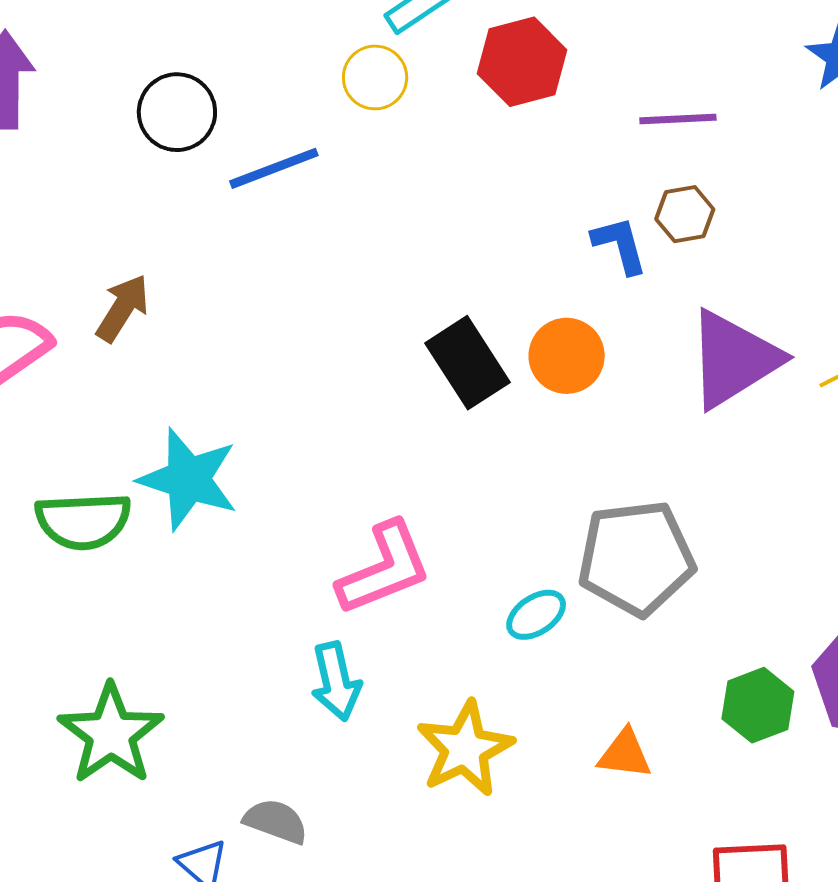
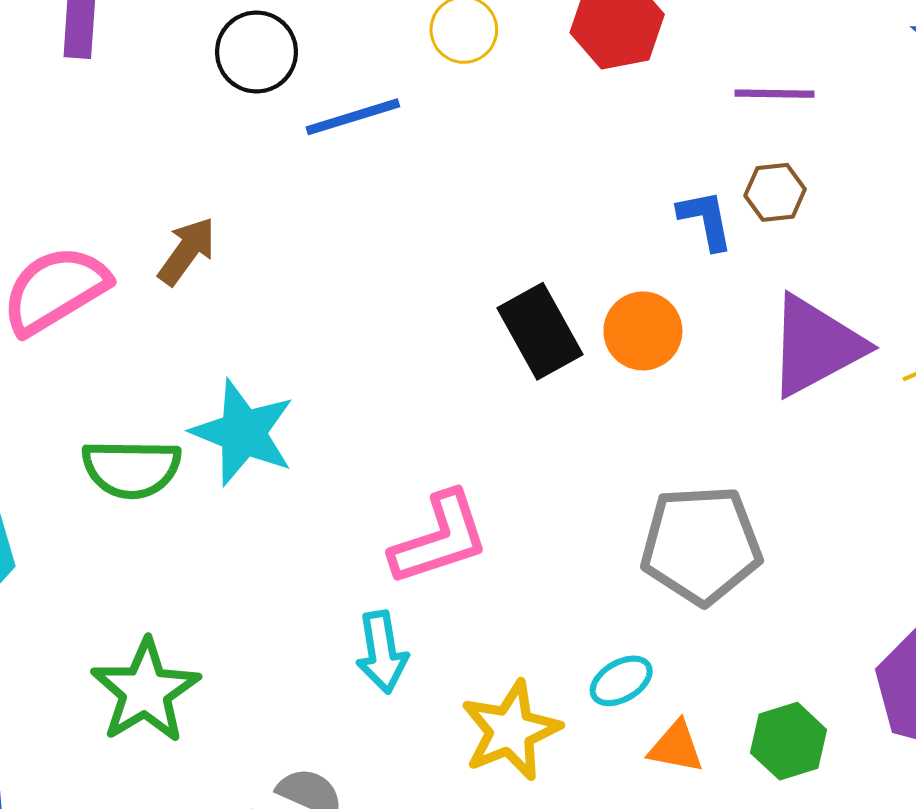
cyan ellipse: (536, 615) -> (621, 681), moved
green hexagon: (758, 705) -> (789, 741), moved

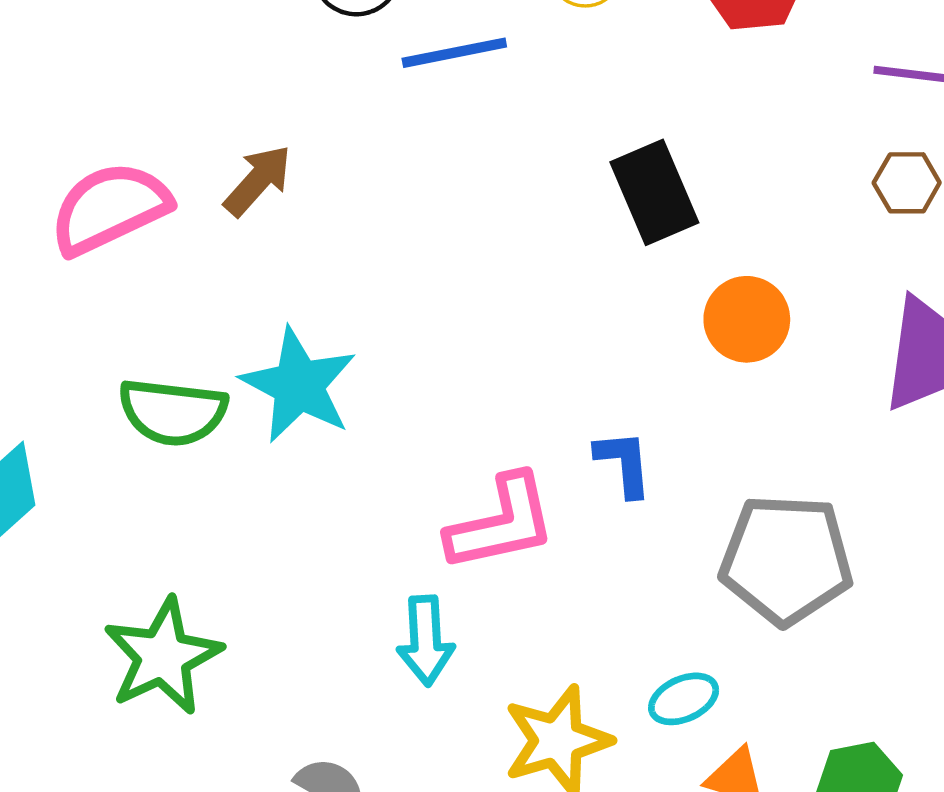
blue L-shape: (706, 220) -> (624, 463), moved
black rectangle: (540, 331) -> (654, 192), moved

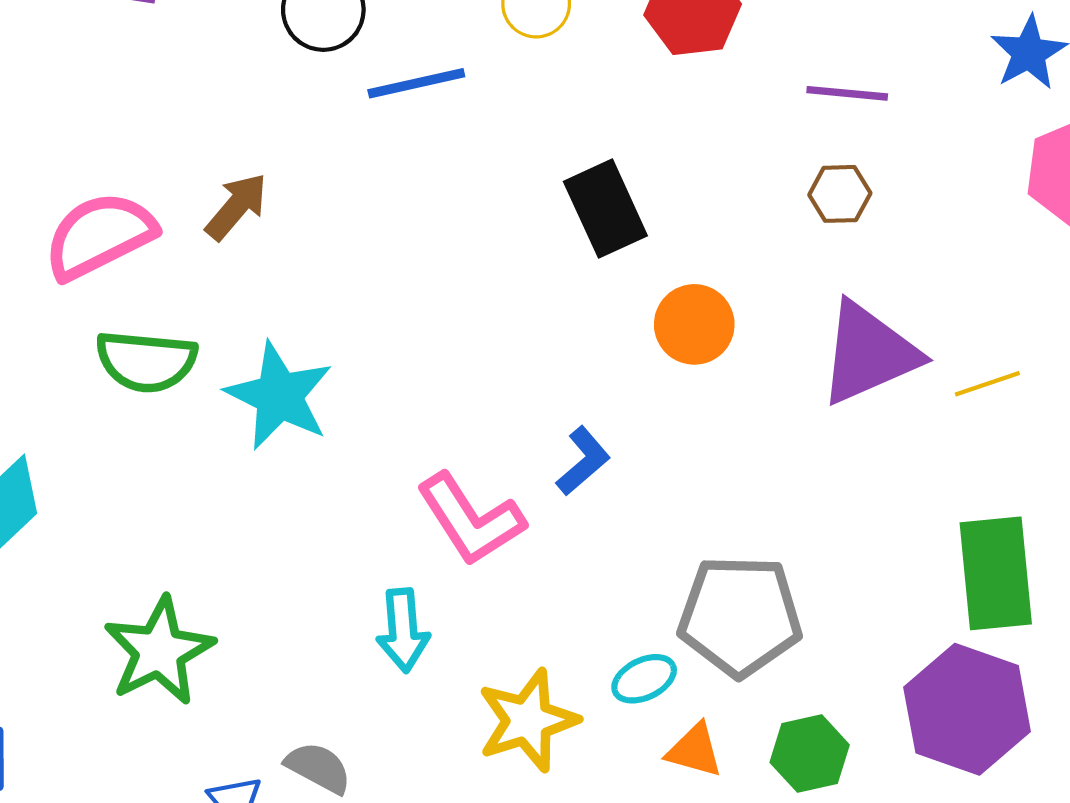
green semicircle: (173, 412) -> (146, 361), moved
blue L-shape: (624, 463) -> (583, 461), turned 56
pink L-shape: (501, 523) -> (471, 519), turned 71
gray pentagon: (786, 559) -> (740, 616), moved

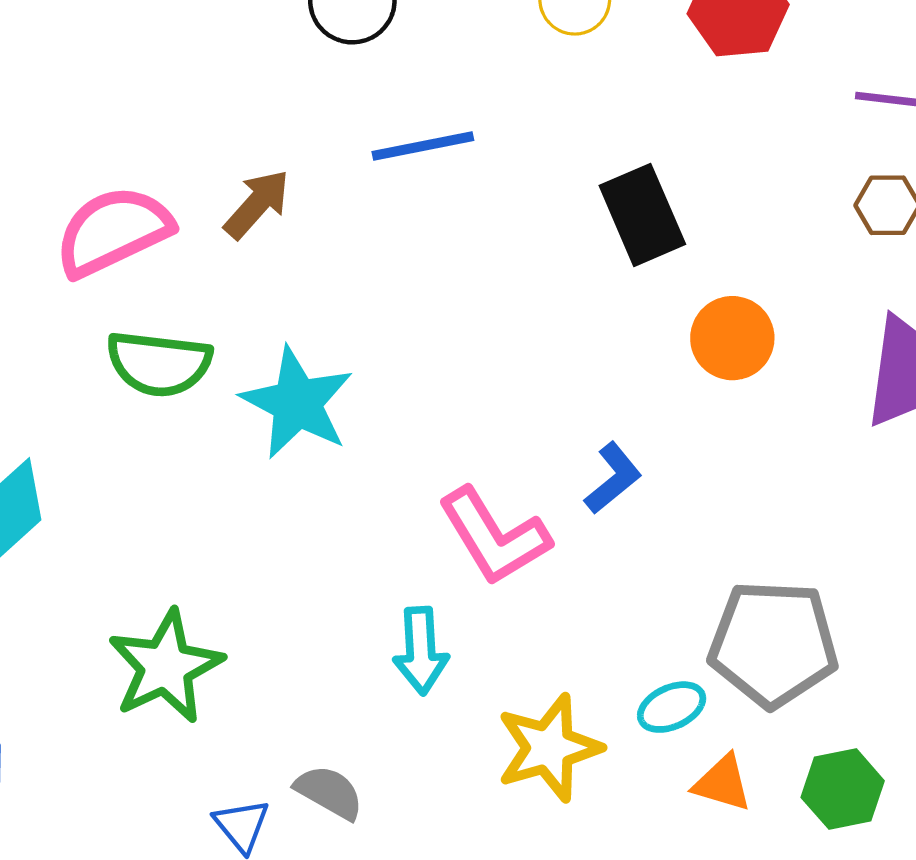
blue line: (416, 83) -> (423, 146), moved

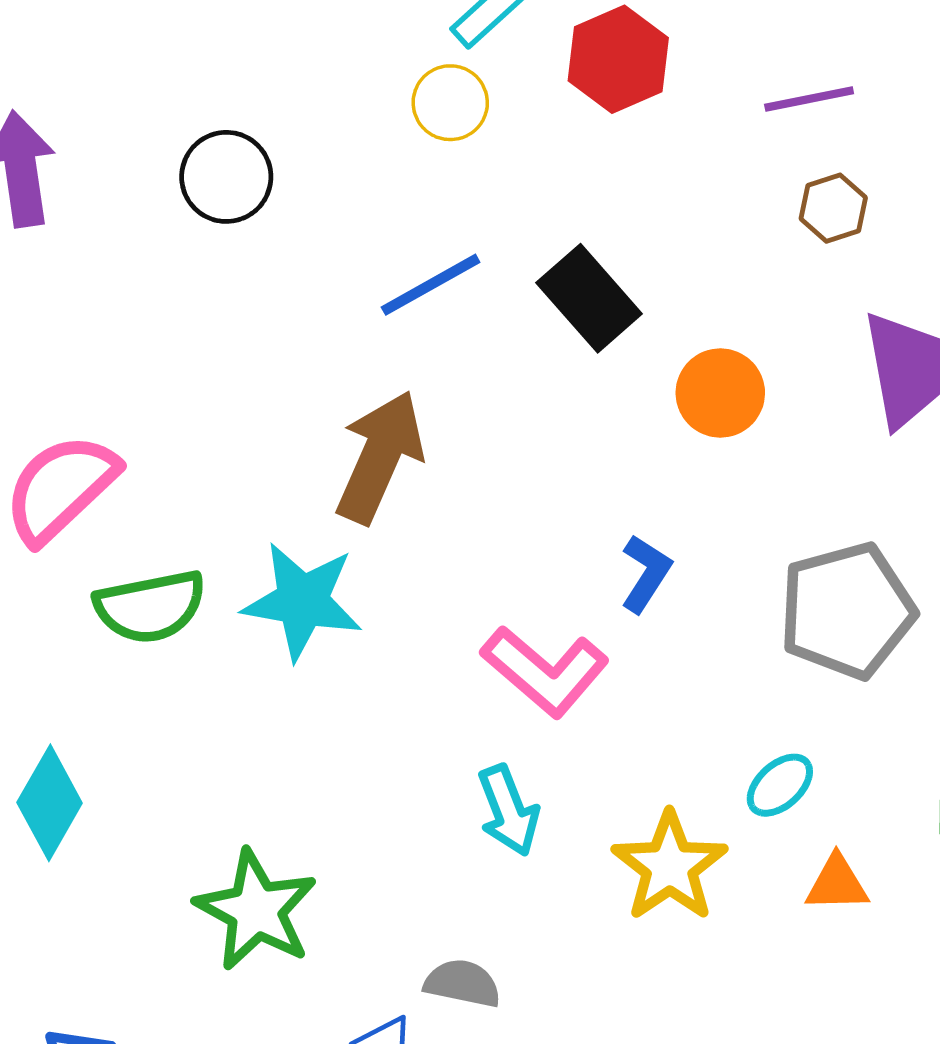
blue line: (423, 146) -> (431, 285), moved
brown arrow: (257, 204) -> (380, 457), moved, size x1.6
gray pentagon: (773, 644) -> (847, 611), moved
orange triangle: (722, 783) -> (837, 884), moved

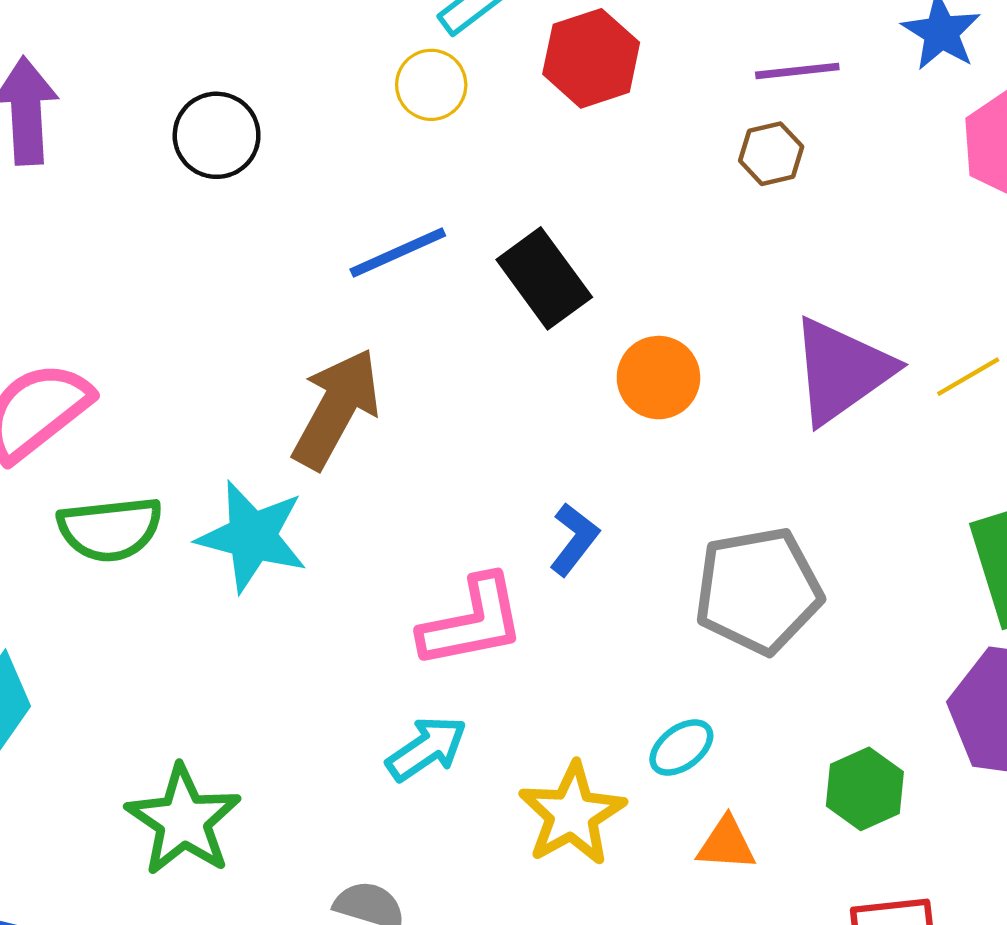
purple line: (809, 99) -> (797, 71), moved
brown hexagon: (833, 208) -> (771, 154), moved
pink L-shape: (545, 671) -> (472, 622), turned -57
cyan arrow: (508, 811) -> (427, 749), turned -108

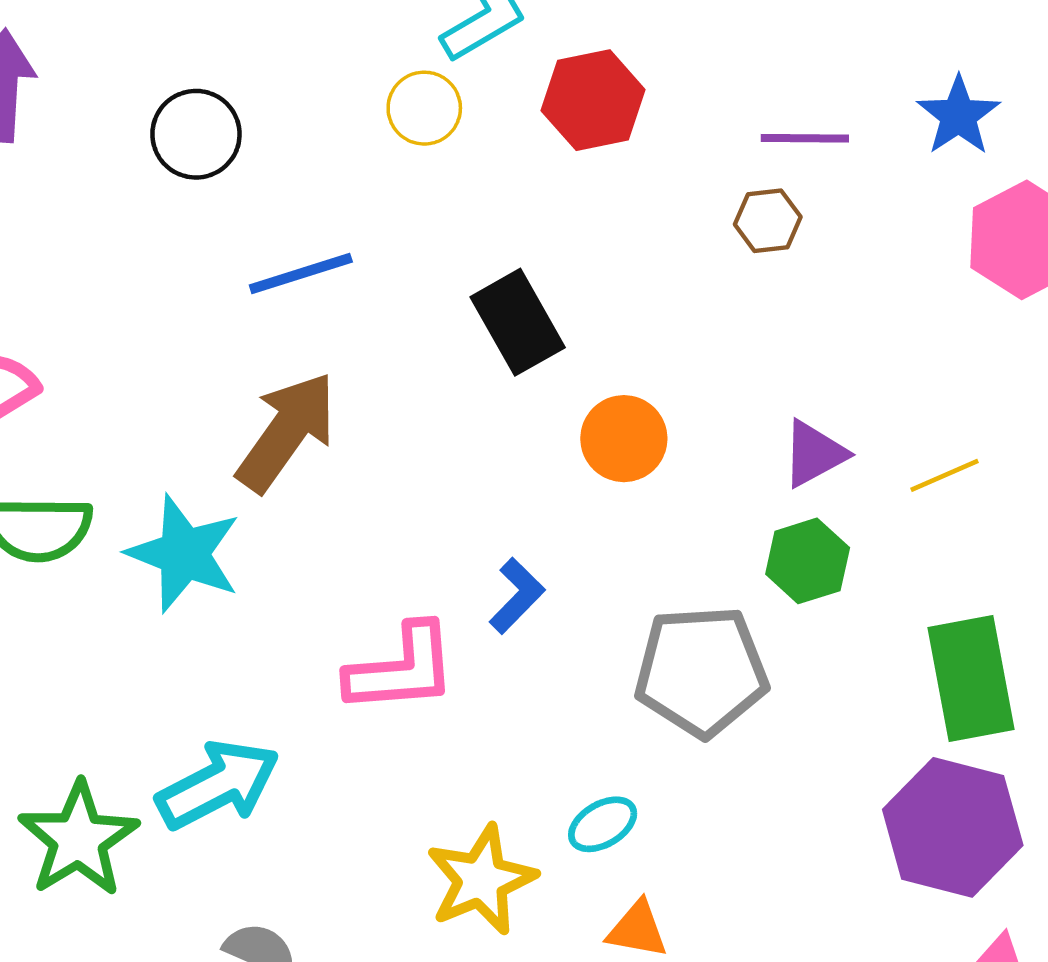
blue line: (398, 253) -> (301, 273), moved
purple triangle: (842, 371) -> (814, 454), size x0.6
cyan arrow: (427, 749) -> (218, 785), moved, size x1.4
green hexagon: (865, 789) -> (808, 561), moved

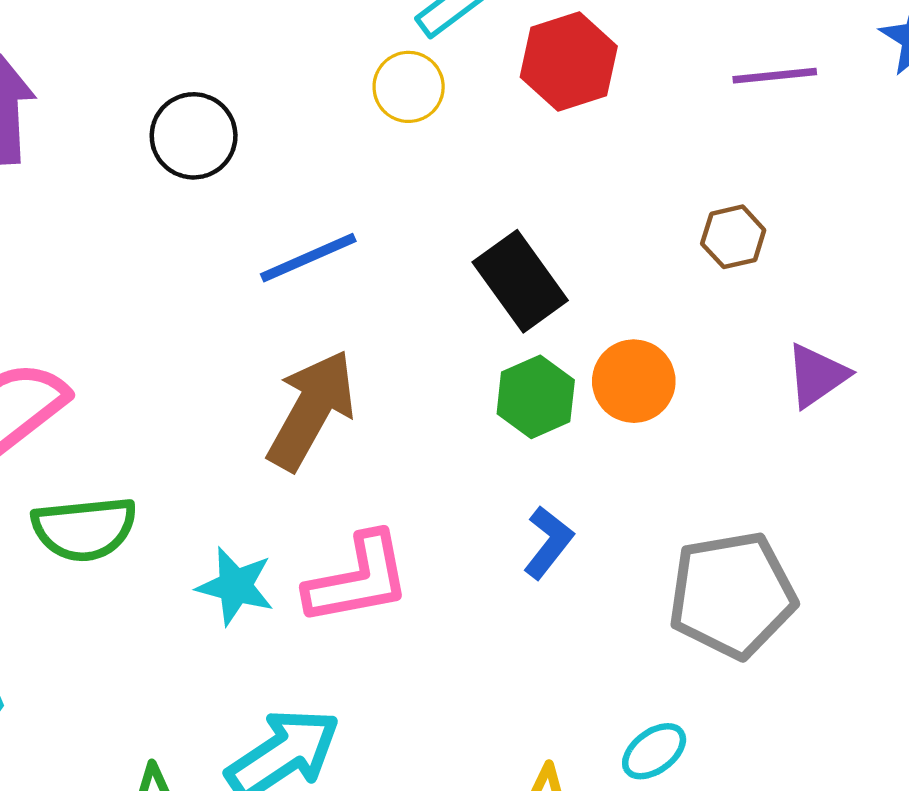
brown hexagon: (768, 221) -> (733, 237), moved
cyan star: (184, 554) -> (235, 586), moved, size x0.7
green hexagon: (808, 561) -> (536, 397), moved
pink L-shape: (401, 669) -> (358, 579), moved

